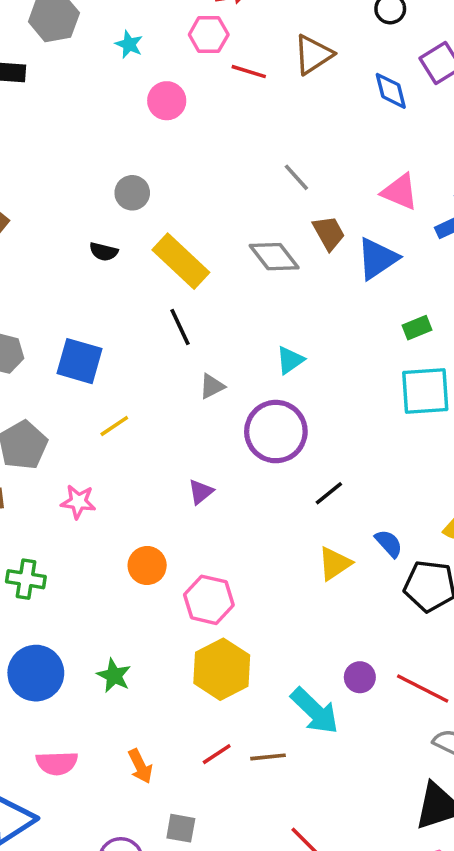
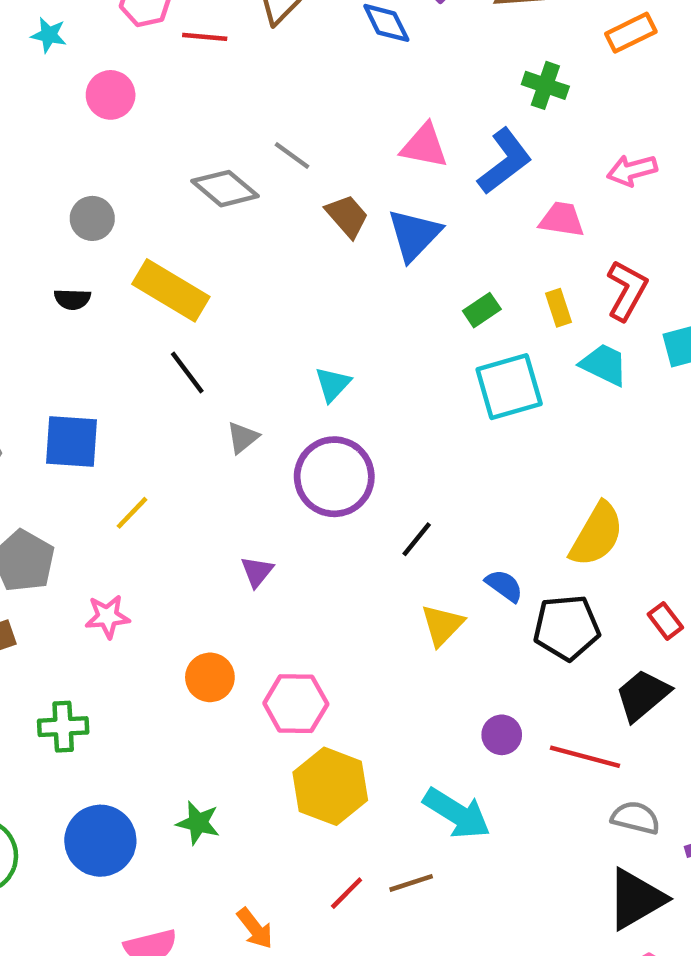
gray diamond: (274, 257) -> (225, 189), moved
purple circle: (360, 677) -> (502, 735), moved

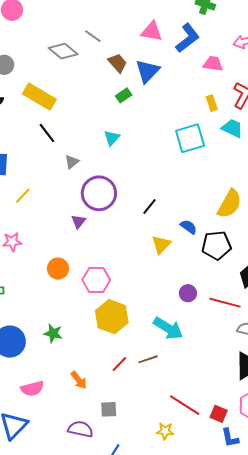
green rectangle: (482, 310) -> (124, 95), moved
purple circle: (334, 477) -> (99, 193), moved

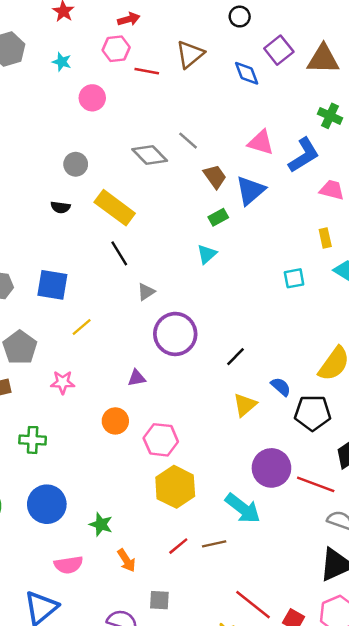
cyan triangle: (112, 138) -> (207, 254), moved
cyan square: (190, 138) -> (294, 278), size x0.6
purple triangle: (79, 221) -> (137, 378), moved, turned 35
purple circle: (188, 293) -> (271, 468), size x1.8
green star: (53, 333) -> (101, 524), moved

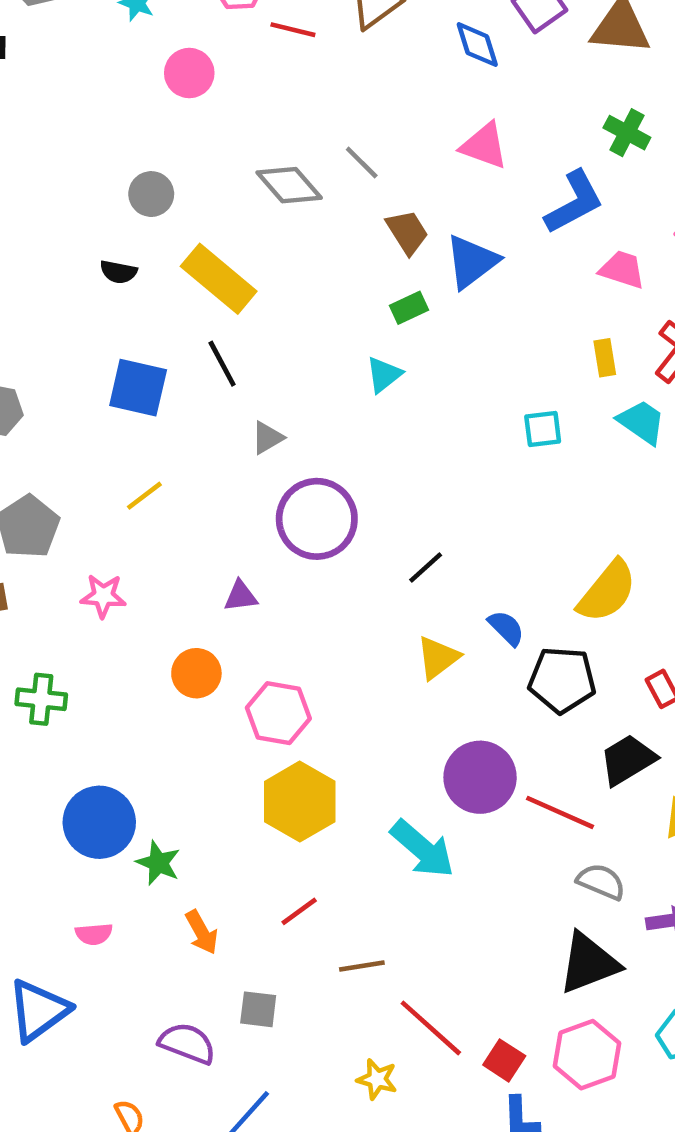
pink triangle: (261, 142) -> (484, 146), moved
blue square: (52, 285) -> (138, 388), moved
blue circle: (47, 504) -> (99, 822), moved
brown line: (214, 544) -> (362, 966), moved
pink semicircle: (68, 565) -> (94, 934), size x0.7

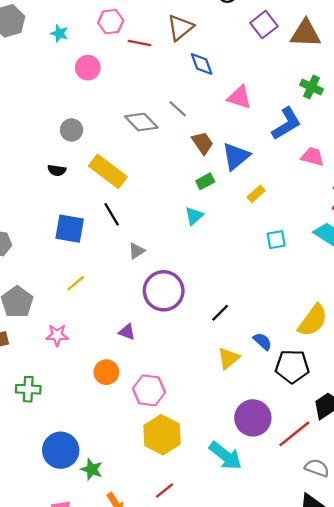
blue diamond: (477, 45) -> (202, 64), moved
yellow rectangle: (605, 358) -> (256, 194), moved, turned 60
purple triangle: (241, 596) -> (127, 332), turned 30
red line: (560, 812) -> (294, 434), turned -60

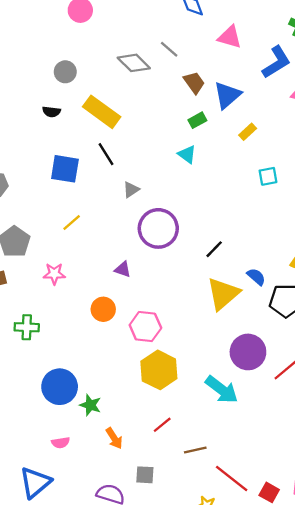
cyan triangle: (194, 216) -> (187, 154), turned -42
yellow triangle: (228, 358) -> (223, 294), size x1.5

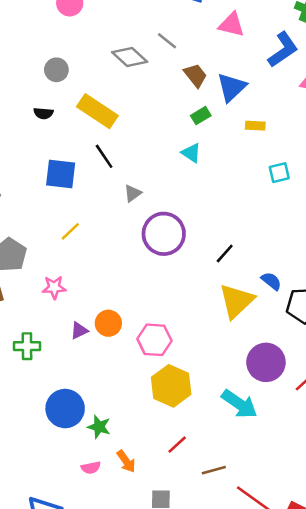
yellow rectangle: (248, 132) -> (255, 126), turned 48
purple triangle: (123, 269) -> (79, 331), moved, turned -42
pink semicircle: (61, 443) -> (91, 468), moved

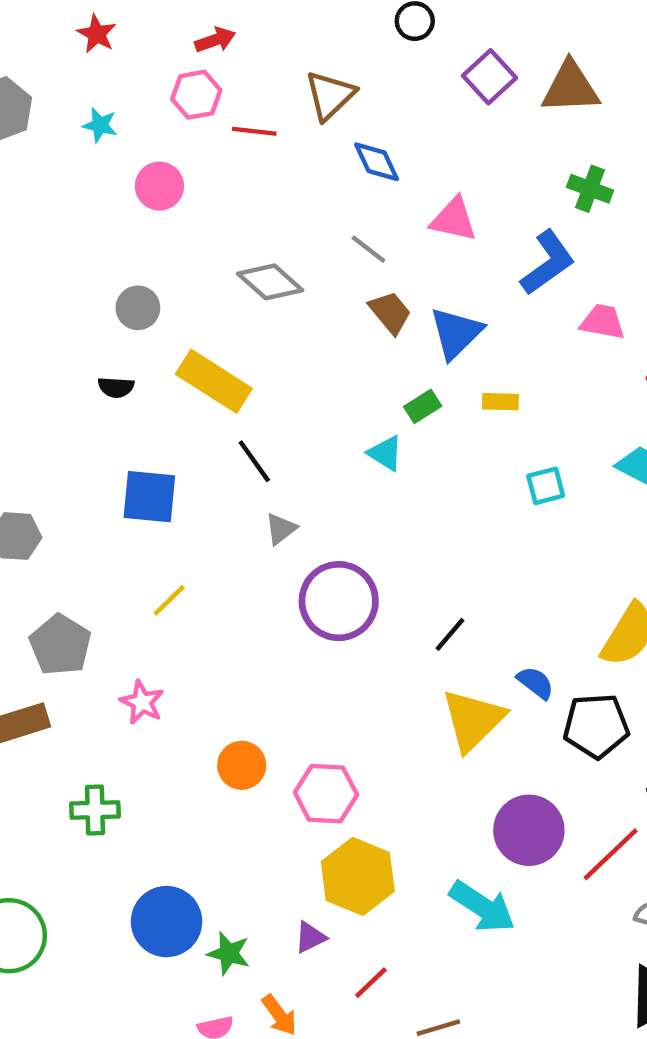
gray line: (167, 41) -> (368, 249), moved
green rectangle: (201, 116) -> (423, 406), moved
black line: (104, 156) -> (254, 461), moved
pink star: (54, 287) -> (142, 702), turned 30
purple triangle: (79, 331) -> (310, 937), moved

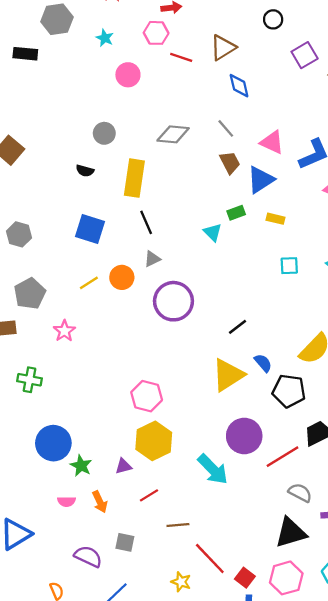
pink triangle: (454, 219) -> (272, 142), moved
gray diamond: (270, 282) -> (173, 134), turned -48
yellow rectangle: (214, 381) -> (134, 178), turned 54
black line: (450, 634) -> (238, 327), moved
orange circle: (242, 765) -> (122, 277), moved

